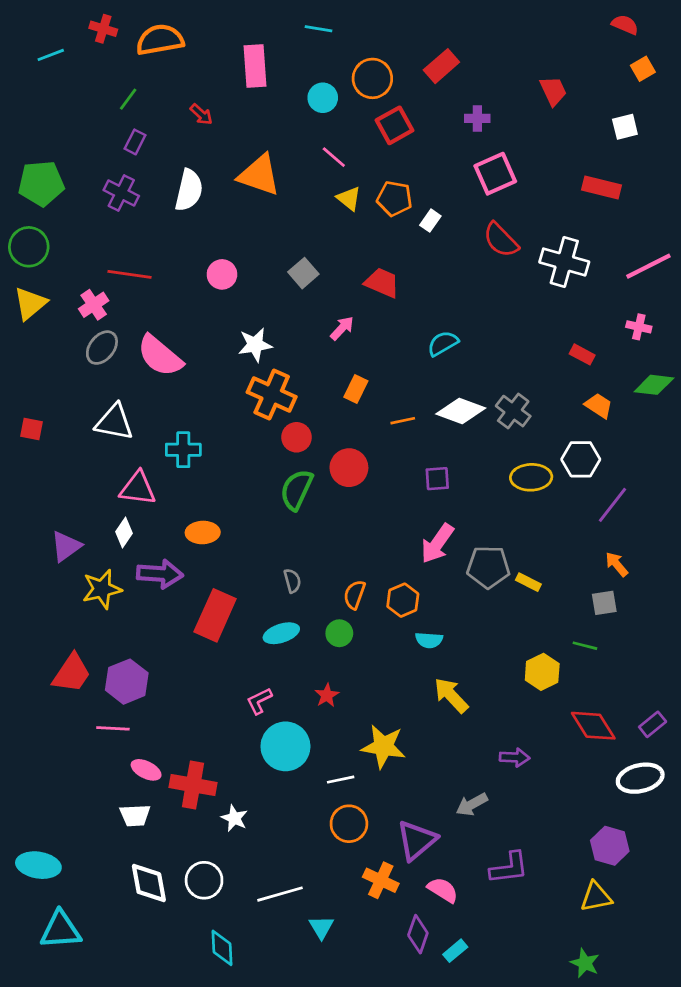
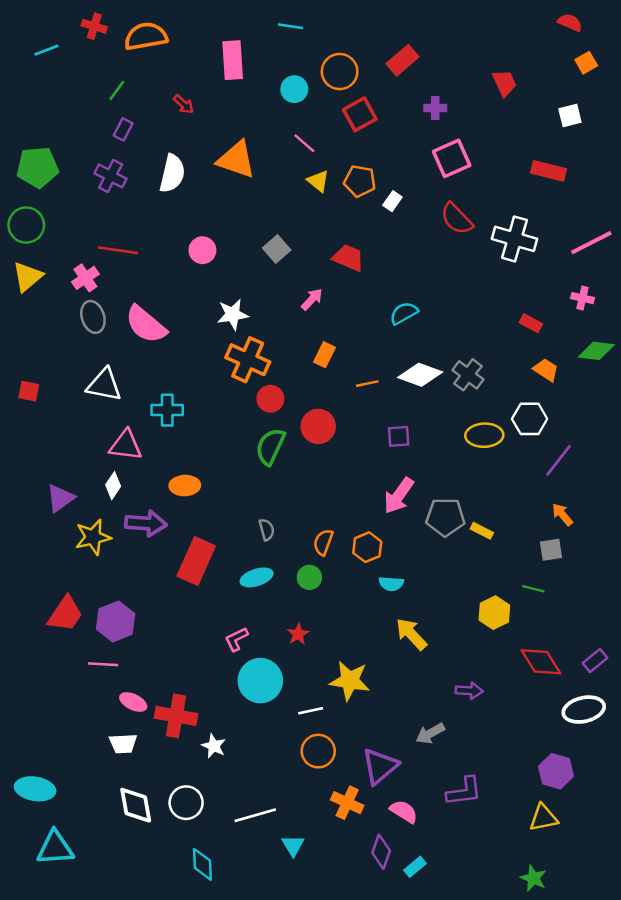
gray ellipse: (102, 348) -> (93, 317), turned -56

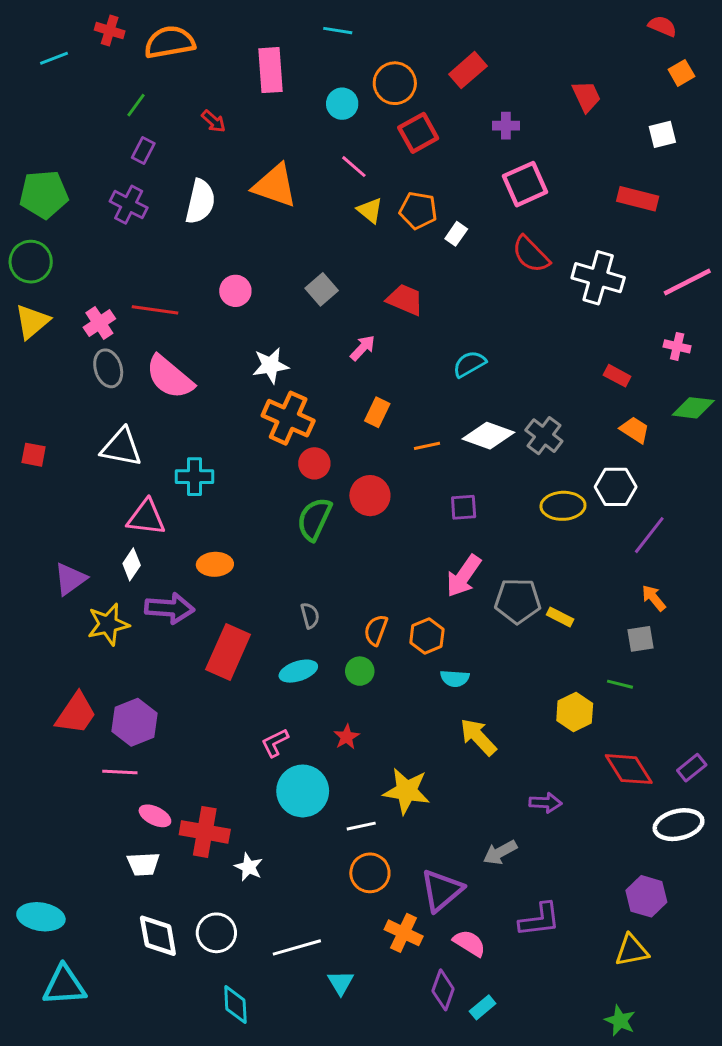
red line: (118, 250) -> (155, 310), moved

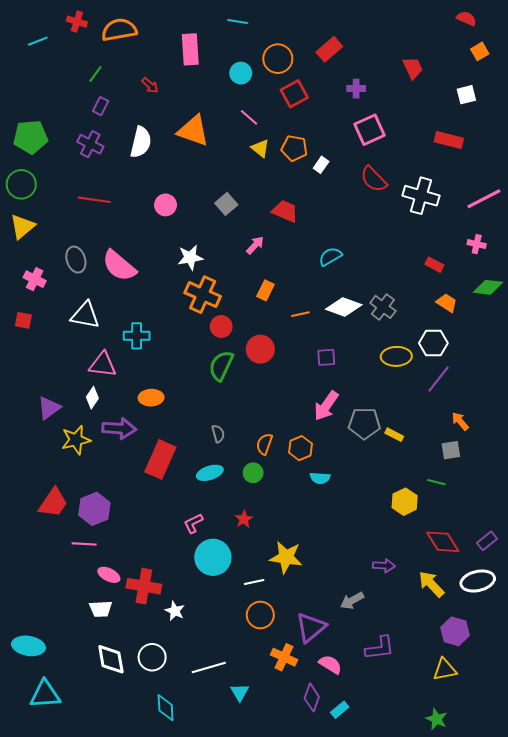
red line: (155, 310) -> (94, 200), moved
pink cross: (99, 323) -> (35, 279), moved, turned -30
purple line: (649, 535) -> (439, 379), moved
yellow arrow: (478, 737) -> (431, 584), moved

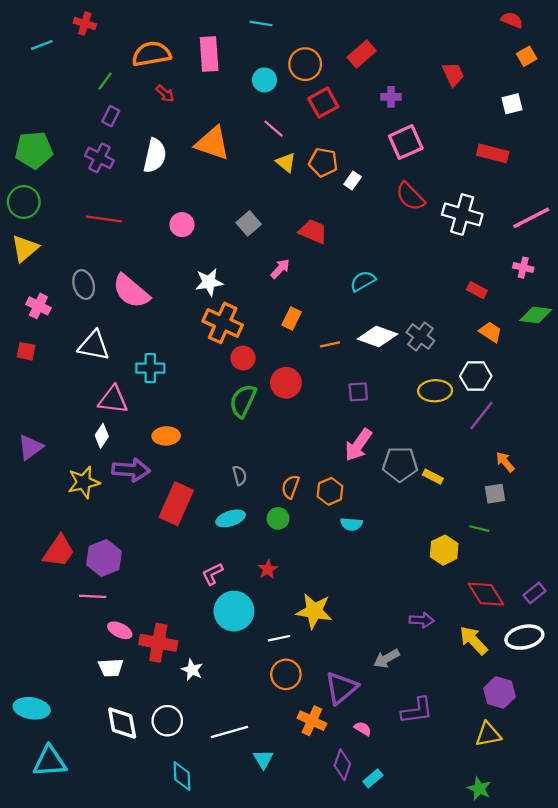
orange semicircle: (119, 30) -> (151, 54), moved
purple triangle: (49, 408) -> (31, 447), moved
pink semicircle: (330, 664) -> (363, 729), size x0.7

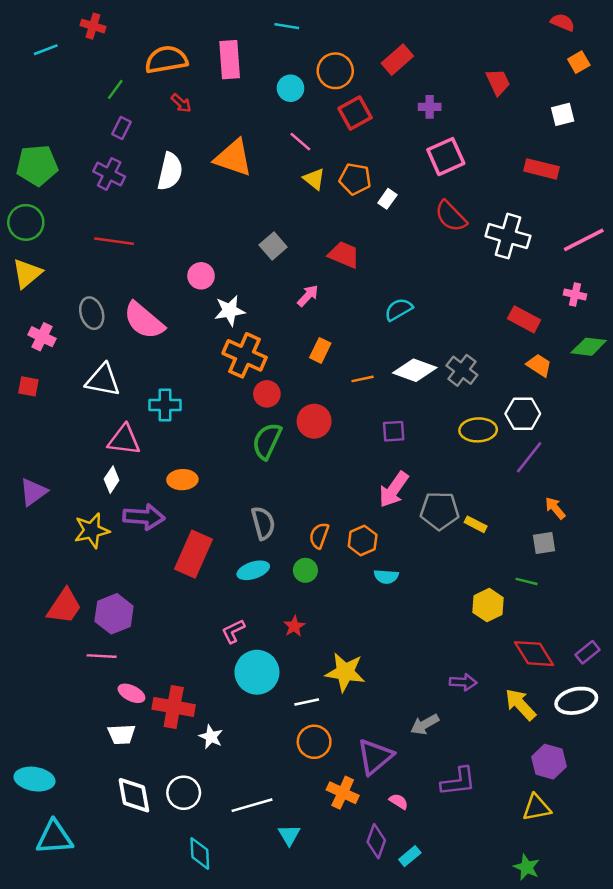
pink circle: (182, 225) -> (201, 276), moved
red rectangle: (477, 290) -> (524, 319), size x1.4
gray semicircle: (240, 475) -> (263, 523), size x1.5

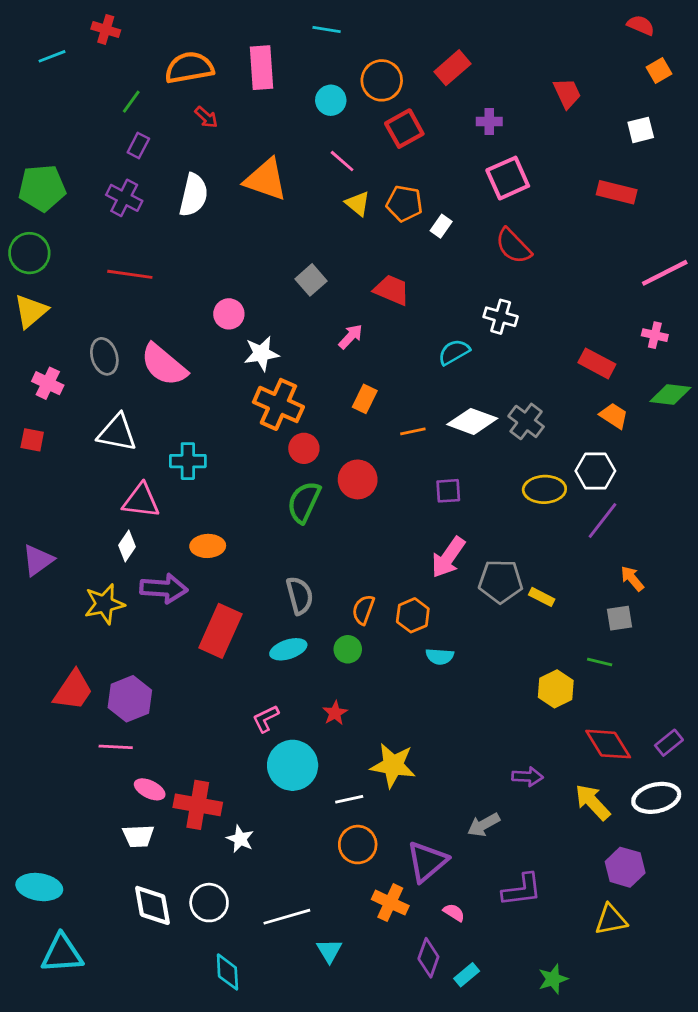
white cross: (508, 236) -> (501, 317), moved, size x0.7
green star: (527, 867) -> (553, 979), moved, turned 30

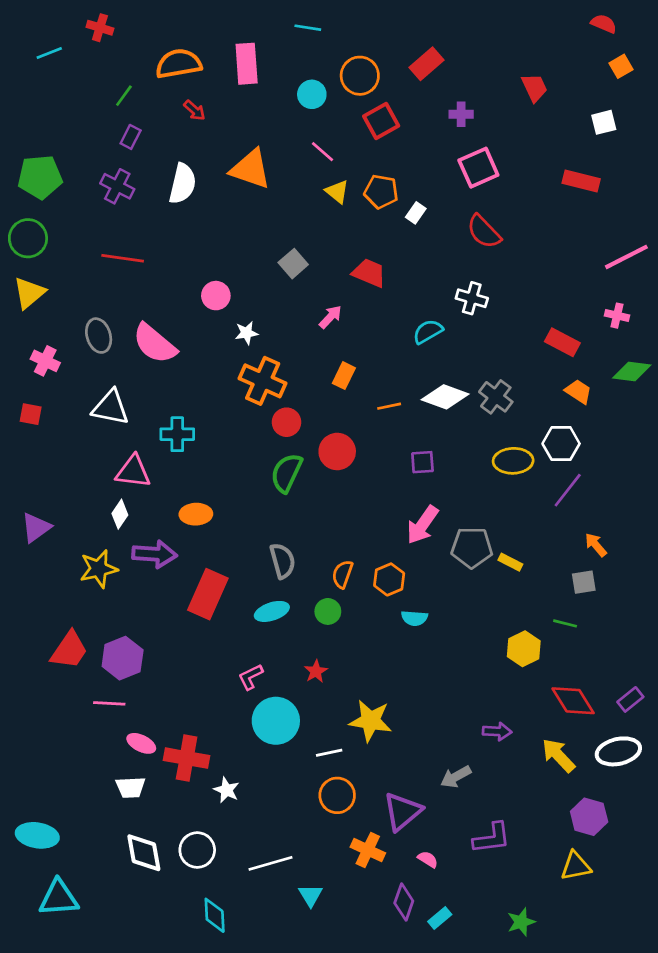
white star: (261, 354) -> (247, 333), size x0.7

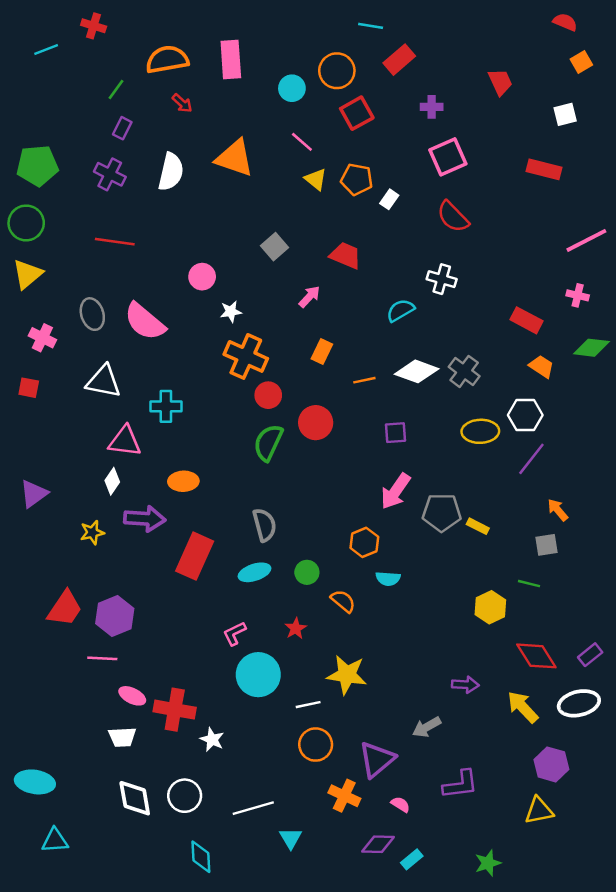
cyan line: (308, 28) -> (371, 26), moved
yellow star: (99, 569) -> (92, 532), size x0.7
orange semicircle: (342, 574) -> (343, 601), moved, turned 110
cyan triangle: (59, 898) -> (55, 841), size x0.7
purple diamond: (404, 902) -> (378, 844), turned 72

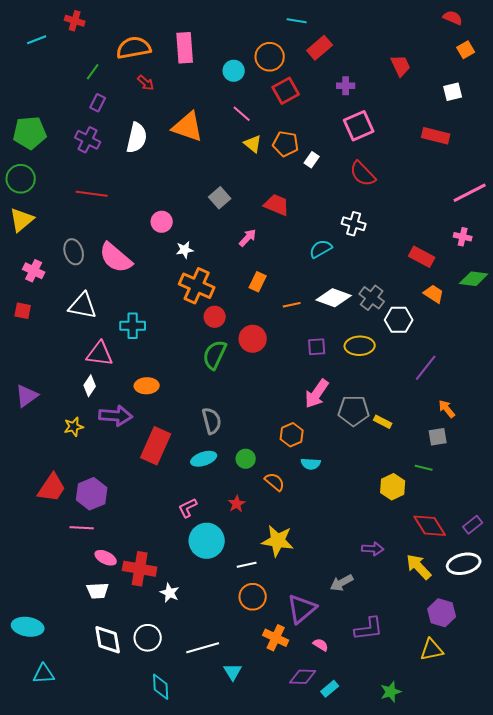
white hexagon: (525, 415) -> (399, 320), moved
yellow ellipse: (480, 431) -> (360, 346), moved

